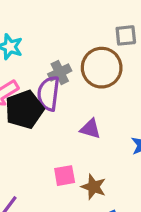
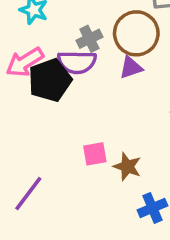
purple semicircle: (48, 93) -> (77, 62), turned -96
purple triangle: (90, 129) -> (131, 68), moved, turned -35

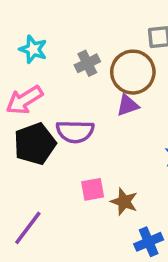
gray cross: (89, 39) -> (87, 63), moved
purple semicircle: (77, 62) -> (75, 132), moved
black pentagon: (50, 80) -> (35, 144), moved

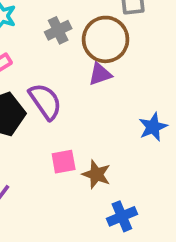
purple semicircle: (75, 132) -> (45, 101), turned -126

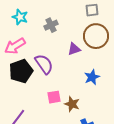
brown circle: (106, 39) -> (96, 36), moved
blue star: (153, 127) -> (92, 77), moved

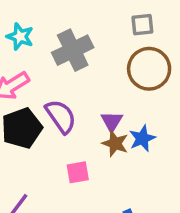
gray cross: (51, 25) -> (73, 50), size x1.6
purple triangle: (74, 49) -> (112, 121), moved, turned -40
brown star: (72, 104) -> (115, 143), moved

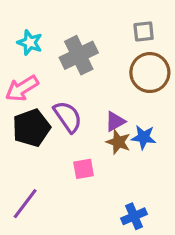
purple triangle: (112, 121) -> (115, 121), turned 30
blue star: (142, 138) -> (144, 137), turned 30

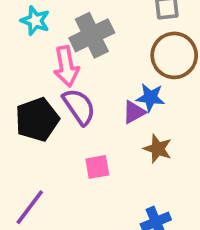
pink arrow: (22, 88) -> (66, 66), moved, turned -68
blue star: (144, 137) -> (150, 97), moved
brown star: (118, 142) -> (158, 149), moved

